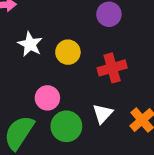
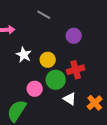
white triangle: (103, 114) -> (70, 99), turned -40
green circle: (66, 126) -> (56, 80), moved

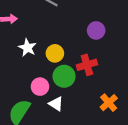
purple circle: (74, 36) -> (96, 30), moved
white triangle: (70, 99) -> (56, 104), moved

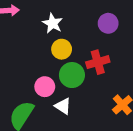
white star: (27, 48) -> (53, 23), moved

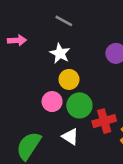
red cross: (98, 62) -> (104, 121), moved
pink circle: (45, 87) -> (52, 102), moved

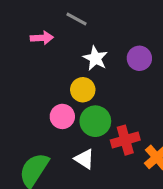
pink arrow: (17, 40) -> (42, 38), moved
white star: (60, 53) -> (95, 58), moved

